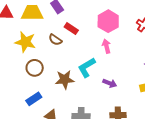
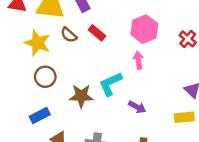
brown semicircle: (55, 40) -> (69, 35), moved

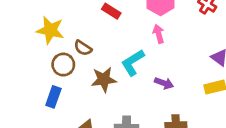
brown semicircle: (69, 35) -> (83, 48), moved
blue rectangle: (40, 115) -> (53, 97), moved, turned -36

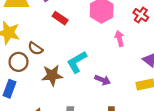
pink arrow: (159, 34) -> (119, 39), moved

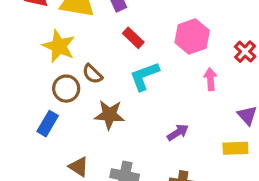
cyan L-shape: (77, 62) -> (144, 76), moved
purple arrow: (103, 80) -> (178, 132), turned -64

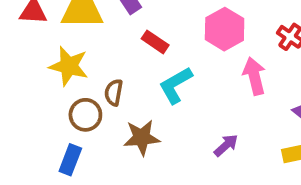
brown semicircle: (92, 74) -> (114, 92), turned 65
pink arrow: (210, 79) -> (254, 76), size x1.4

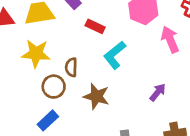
brown star: (142, 138) -> (96, 96), turned 30
blue rectangle: (70, 160) -> (48, 120), turned 35

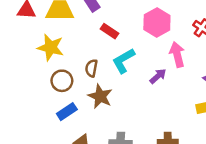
brown semicircle: (71, 67) -> (91, 68), moved
purple arrow: (158, 92) -> (158, 76), moved
blue rectangle: (48, 120) -> (67, 112), moved

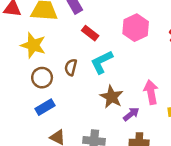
pink arrow: (177, 55) -> (151, 92), moved
purple arrow: (158, 76) -> (131, 114), moved
brown star: (100, 96) -> (112, 97), moved

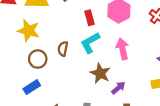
red rectangle: (90, 33) -> (90, 18), moved, turned 40
pink arrow: (151, 92) -> (122, 49), moved
blue rectangle: (45, 107) -> (32, 87), moved

